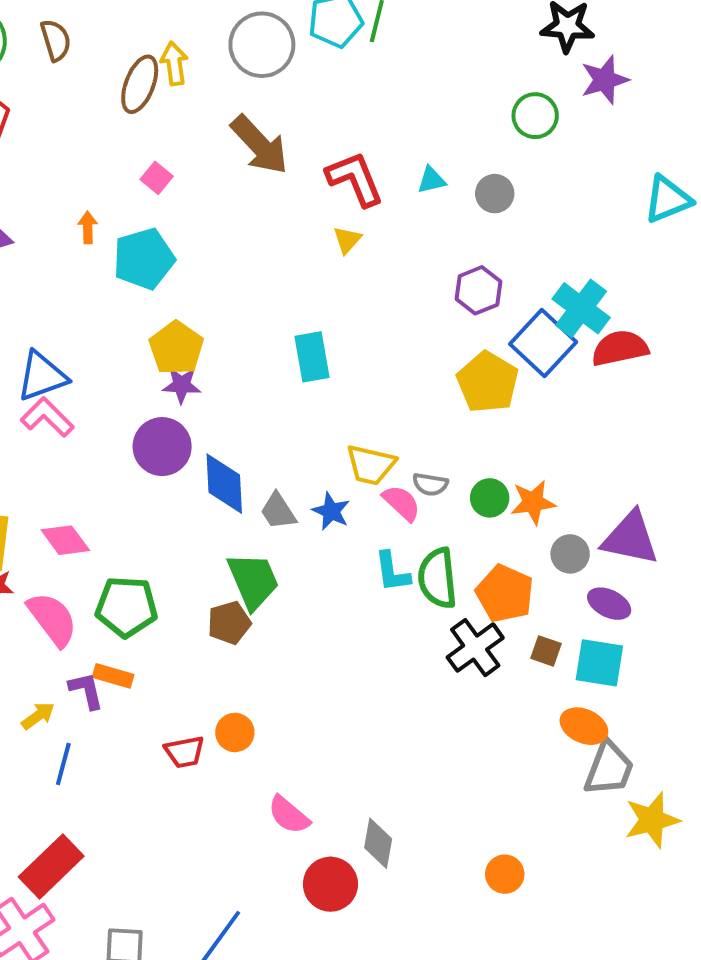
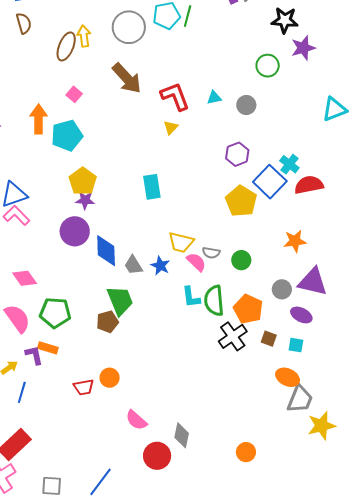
orange arrow: (88, 227) -> (39, 119), size x1.8
cyan cross: (581, 308) -> (289, 164), size x0.7
orange star: (533, 502) -> (295, 241), moved
cyan square: (599, 663) -> (296, 345), size x0.6

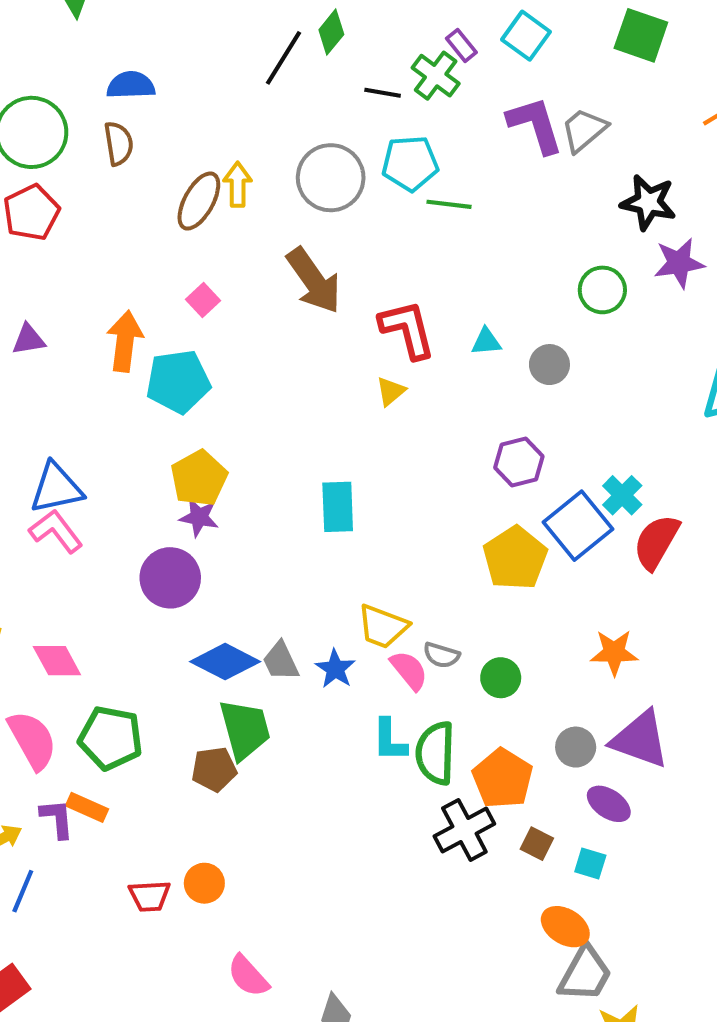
green line: (188, 16) -> (449, 204), moved, turned 75
red semicircle: (309, 185) -> (656, 542), turned -56
blue diamond: (106, 251) -> (225, 662), moved, turned -68

